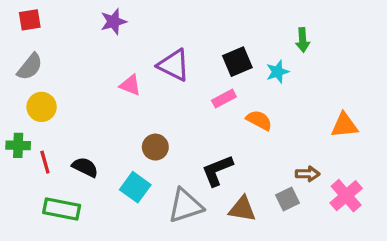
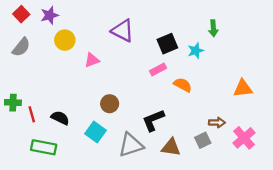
red square: (30, 20) -> (21, 14), turned -35
purple star: (113, 22) -> (50, 15), moved
purple triangle: (174, 65) -> (123, 31), moved
pink triangle: (130, 85) -> (92, 60), turned -42
yellow circle: (42, 107) -> (65, 40), moved

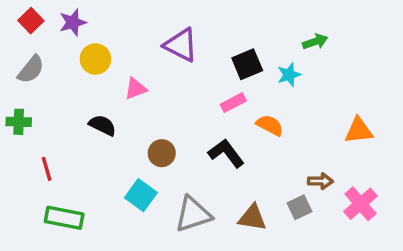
green arrow: (213, 28) -> (315, 42), turned -105
green cross: (13, 103) -> (19, 122), moved
black semicircle: (60, 118) -> (102, 125), moved
black L-shape: (153, 120) -> (226, 153), moved, turned 75

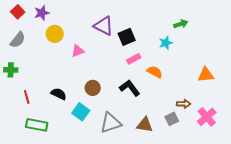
black square: (247, 64) -> (127, 37), moved
black semicircle: (102, 125) -> (59, 94), moved

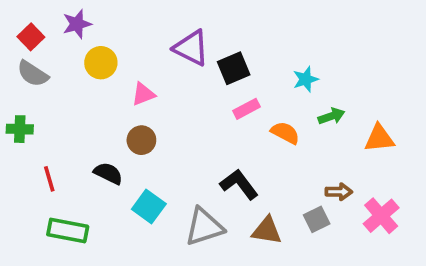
red square: (18, 12) -> (31, 37), moved
green arrow: (181, 24) -> (331, 116), moved
gray semicircle: (18, 40) -> (33, 74), turned 84
brown circle: (93, 88) -> (141, 140), moved
black L-shape: (130, 88) -> (239, 184), moved

